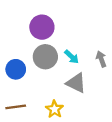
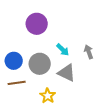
gray circle: (45, 57) -> (40, 64), moved
brown line: (16, 107) -> (17, 83), moved

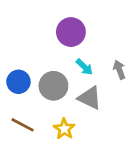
purple circle: (37, 24) -> (71, 32), moved
brown line: (17, 83) -> (23, 125), moved, turned 36

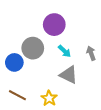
gray circle: (53, 86) -> (33, 48), moved

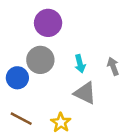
purple circle: (54, 25) -> (48, 23), moved
cyan arrow: (64, 51) -> (80, 64), turned 32

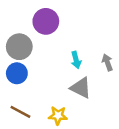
gray circle: (40, 60) -> (19, 47), moved
yellow star: (61, 122) -> (58, 116), turned -30

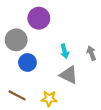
blue circle: (17, 73) -> (27, 62), moved

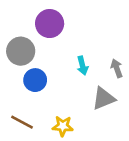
gray triangle: (69, 75) -> (103, 98), moved, turned -48

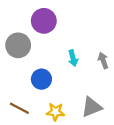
blue circle: (35, 80) -> (41, 79), moved
gray triangle: (103, 98) -> (92, 107), moved

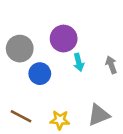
purple circle: (44, 21) -> (64, 39), moved
blue circle: (41, 79) -> (40, 74), moved

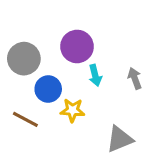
brown line: (21, 116) -> (25, 119), moved
yellow star: (60, 120) -> (72, 110), moved

